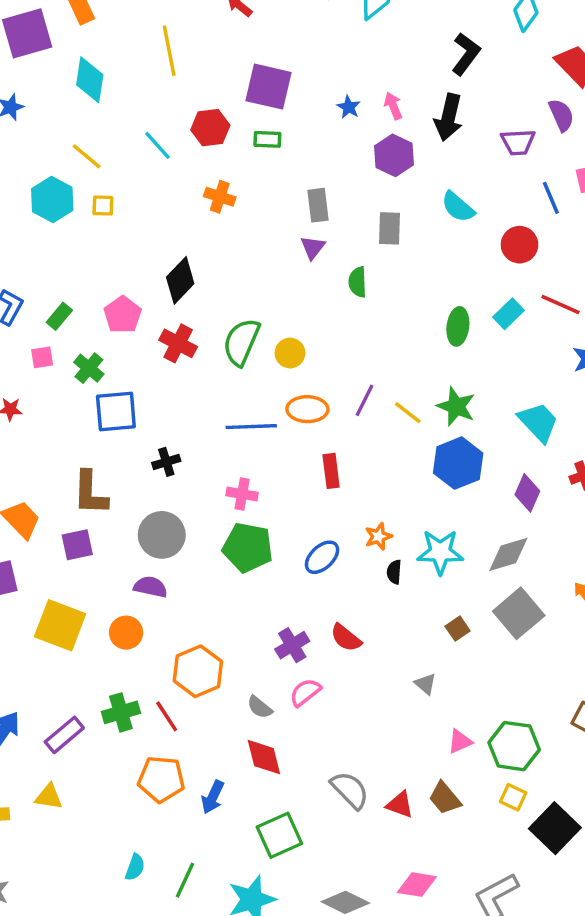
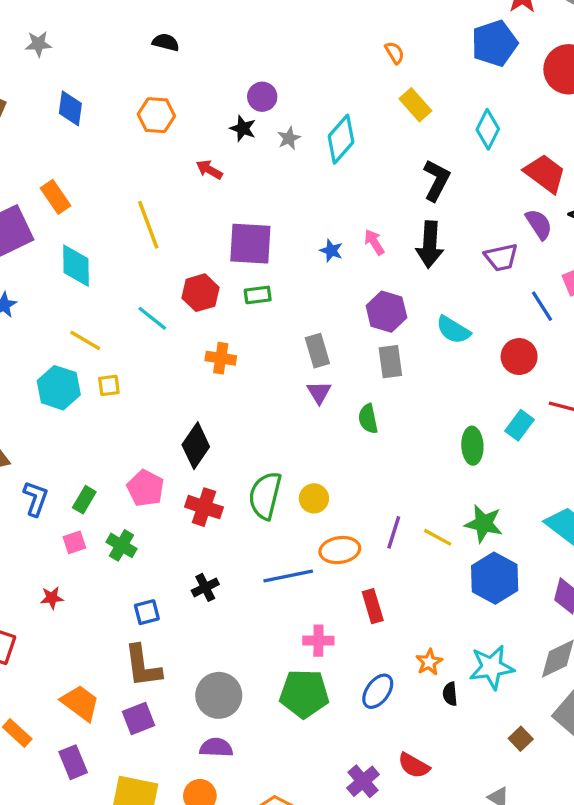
purple hexagon: (394, 155) -> (386, 312), moved
blue square: (116, 412) -> (147, 612), moved, size x0.6
black cross: (166, 462) -> (205, 587), moved
pink cross: (242, 494) -> (318, 641), moved

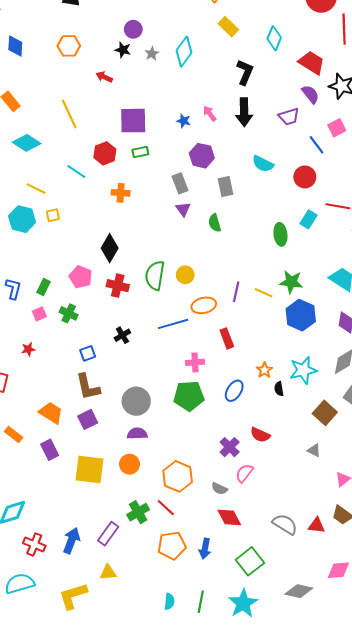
cyan diamond: (76, 266) -> (27, 143), turned -52
purple hexagon: (386, 312) -> (202, 156), moved
brown square: (521, 739) -> (325, 413), size x1.6

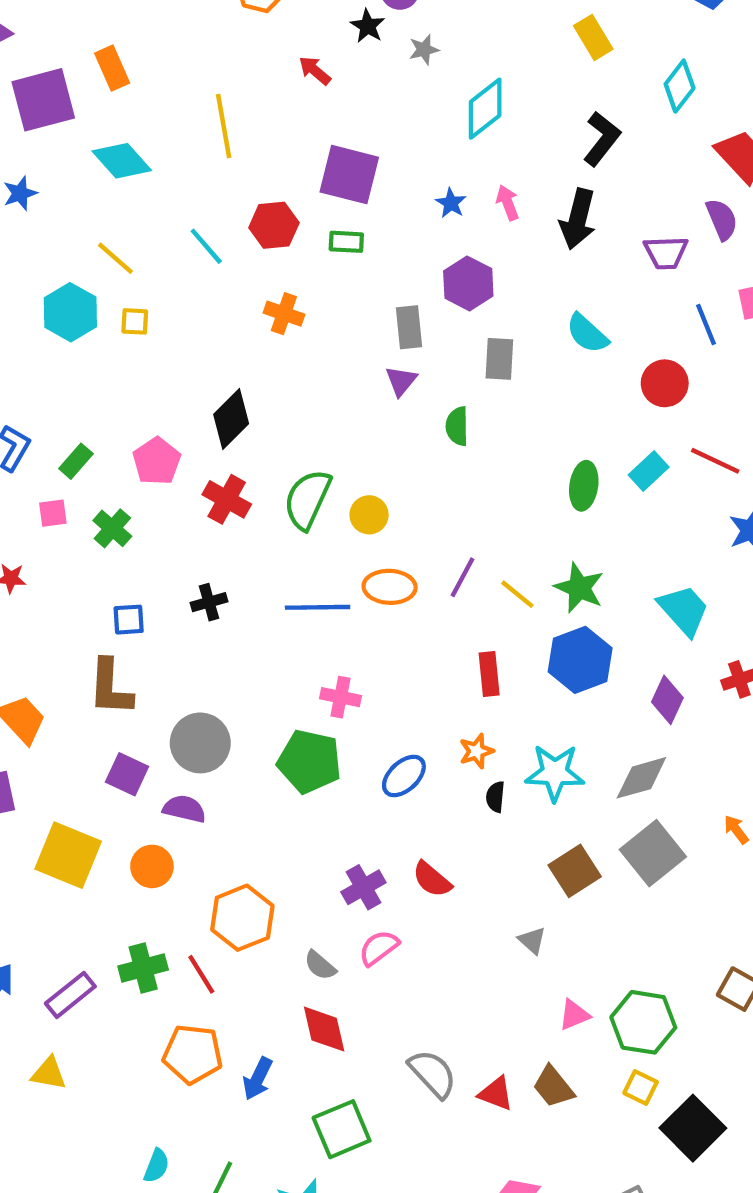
cyan diamond: (184, 52) -> (485, 109), moved
red rectangle: (227, 338) -> (489, 674), moved
purple square: (88, 419) -> (127, 774), moved, turned 36

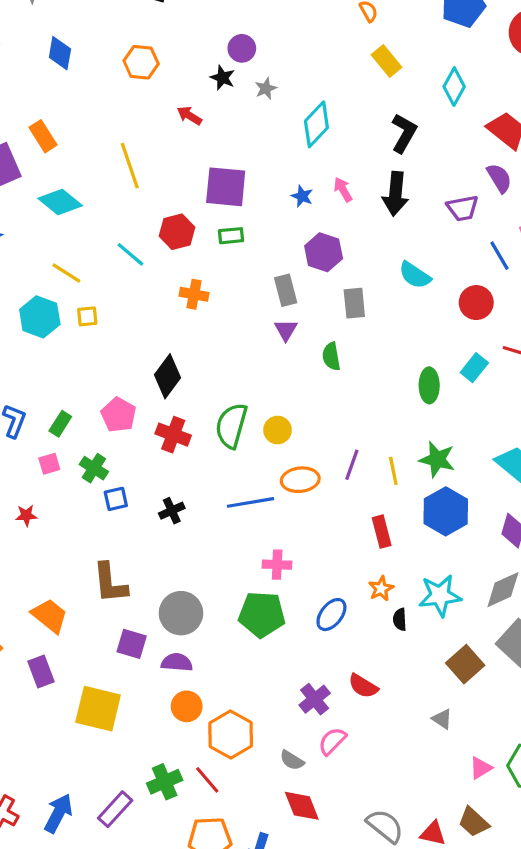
yellow line: (517, 594) -> (393, 471), turned 48
blue square: (129, 620) -> (116, 499), moved
orange circle: (152, 866) -> (187, 706), moved

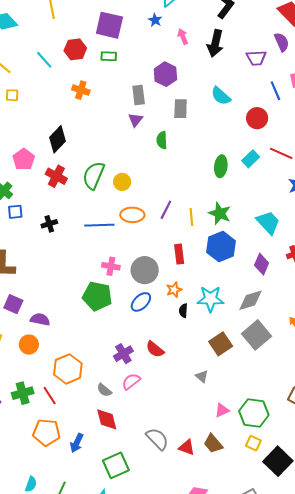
blue star: (302, 196) -> (155, 20), moved
gray circle: (181, 613) -> (145, 270), moved
orange circle: (187, 706) -> (29, 345), moved

